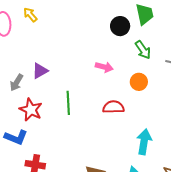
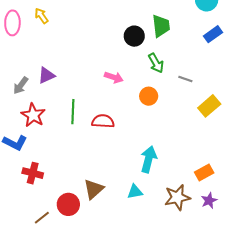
red semicircle: (113, 107) -> (103, 121), moved

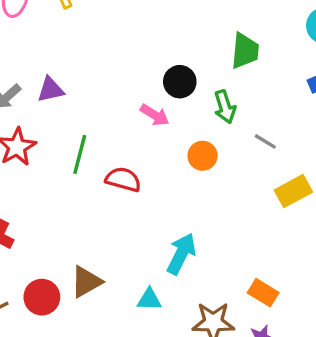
black circle: (134, 36) -> (180, 82), moved
orange rectangle: (204, 172) -> (263, 293), turned 48

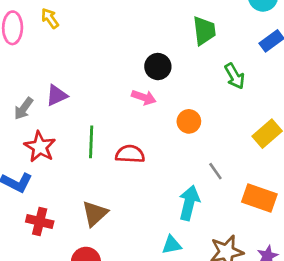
green arrow: (225, 107) -> (235, 76), moved
gray line: (265, 141) -> (215, 171), moved, turned 36
brown triangle: (86, 282) -> (95, 214), moved
orange rectangle: (263, 293) -> (259, 198), moved, size x1.4

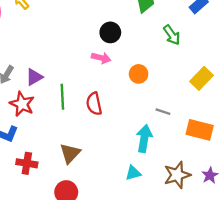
purple triangle: (57, 95) -> (34, 77), moved
red semicircle: (130, 154) -> (94, 104), turned -100
gray line: (215, 171) -> (163, 112), turned -32

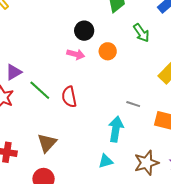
orange circle: (139, 74) -> (108, 51), moved
green line: (62, 97) -> (40, 90), turned -45

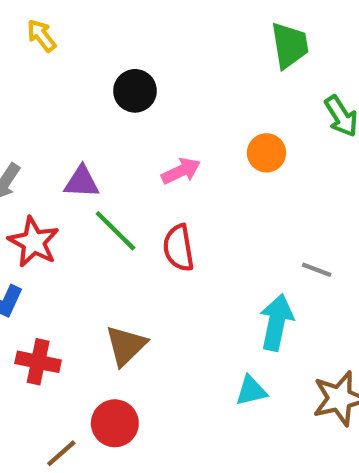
black circle: (84, 31) -> (135, 91), moved
pink arrow: (76, 54) -> (181, 171), moved, turned -42
purple triangle: (14, 72) -> (82, 182), moved, turned 30

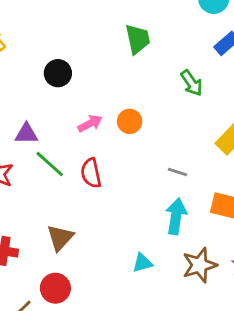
green trapezoid: (290, 45) -> (138, 39), moved
orange circle: (266, 153) -> (130, 121), moved
gray line: (317, 270) -> (177, 172), moved
cyan arrow: (276, 322) -> (176, 216), moved

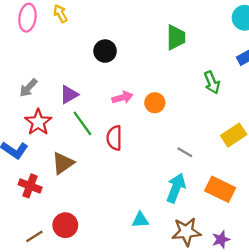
purple triangle: (26, 134) -> (69, 95), turned -42
brown triangle: (60, 238) -> (63, 163), moved

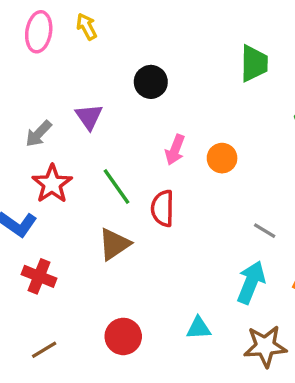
purple triangle: (69, 95) -> (89, 117), moved, turned -36
pink arrow: (122, 98) -> (175, 150), turned 126
brown triangle: (63, 163) -> (114, 244), moved
red circle: (65, 225) -> (123, 336), moved

